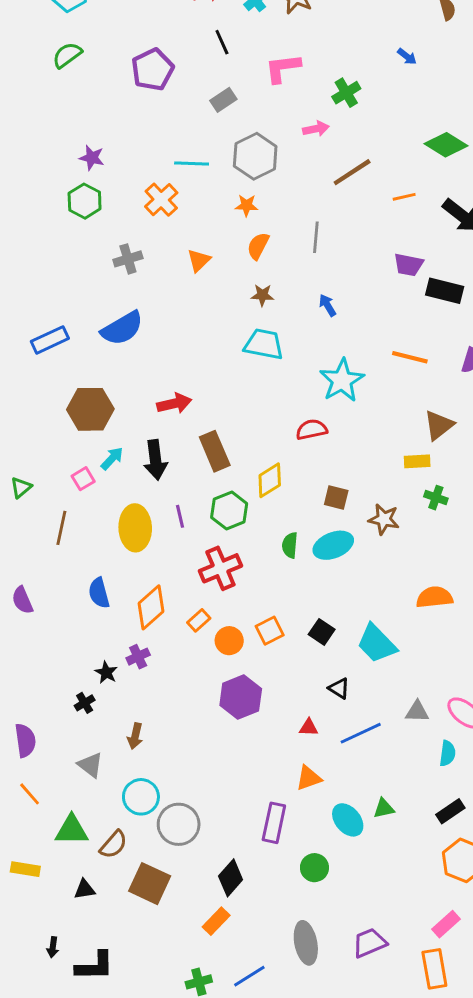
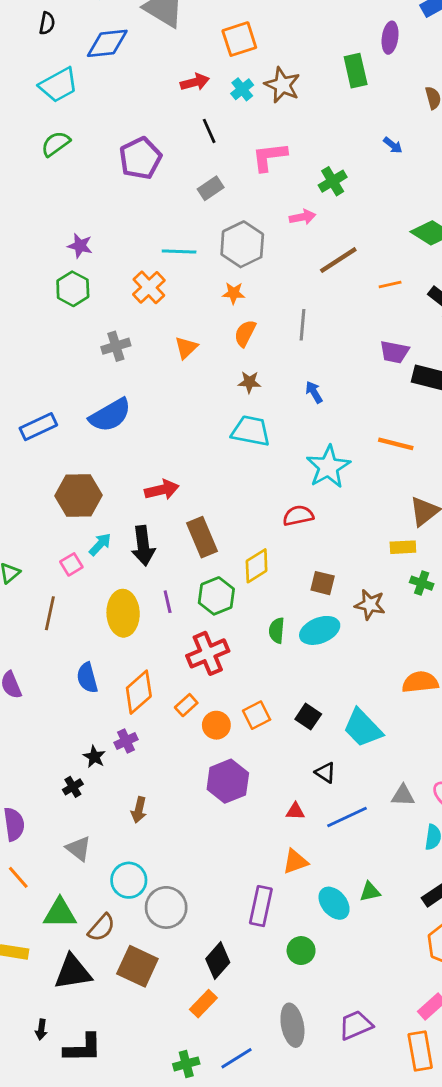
brown arrow: (135, 736) -> (139, 810), moved
black triangle: (85, 889) -> (73, 972), size x1.8

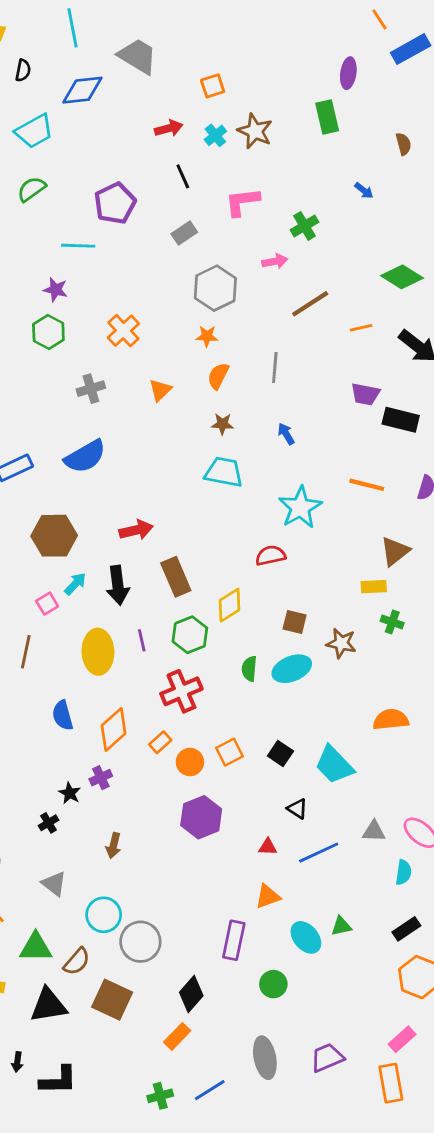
purple ellipse: (390, 38) -> (348, 73), moved
orange square: (239, 39) -> (213, 86), size x0.7
cyan line: (179, 251) -> (78, 246), moved

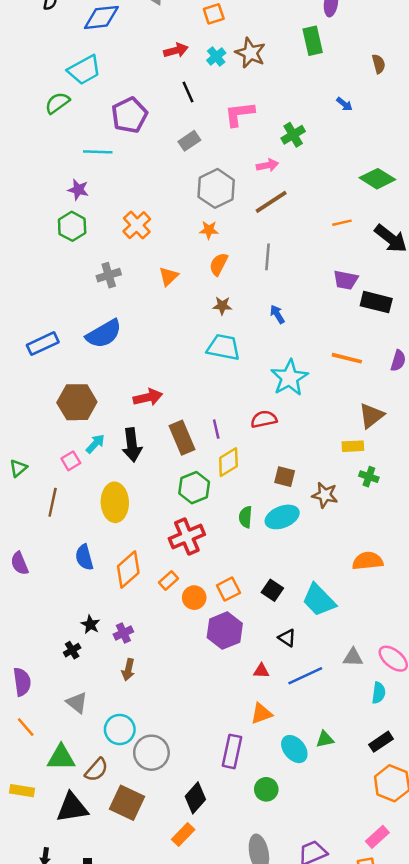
cyan trapezoid: (34, 131) -> (84, 70), moved
brown line: (310, 304) -> (271, 202), moved
purple line: (142, 640) -> (216, 429), moved
purple cross: (101, 778) -> (123, 633), moved
purple hexagon: (201, 817) -> (225, 631), moved

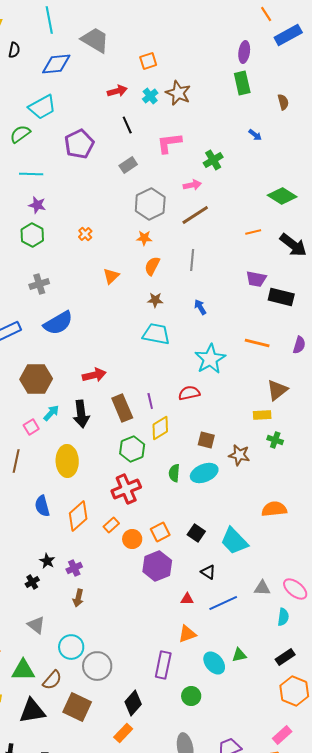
green rectangle: (313, 41) -> (242, 83), moved
cyan line: (98, 152) -> (31, 174), moved
orange cross: (137, 225) -> (85, 234), size x0.6
gray cross: (109, 275) -> (39, 284), moved

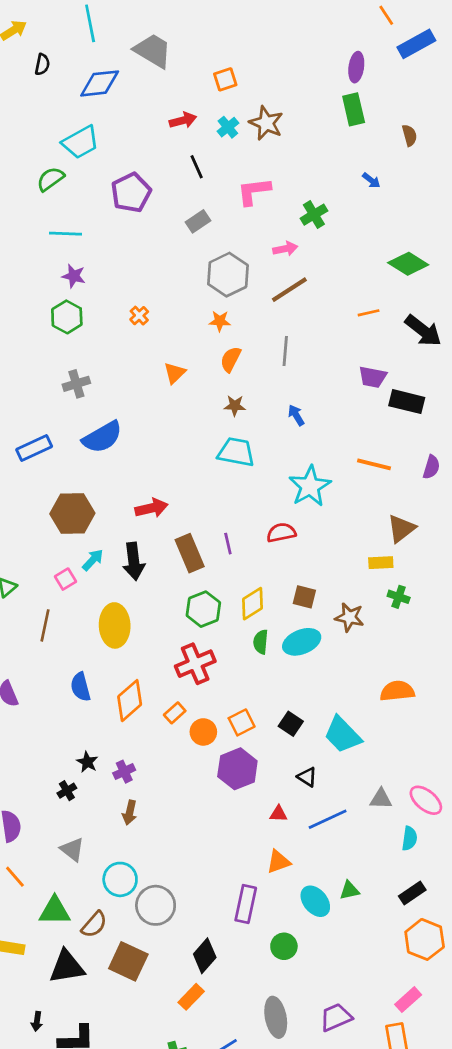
yellow diamond: (160, 428) -> (253, 604), moved

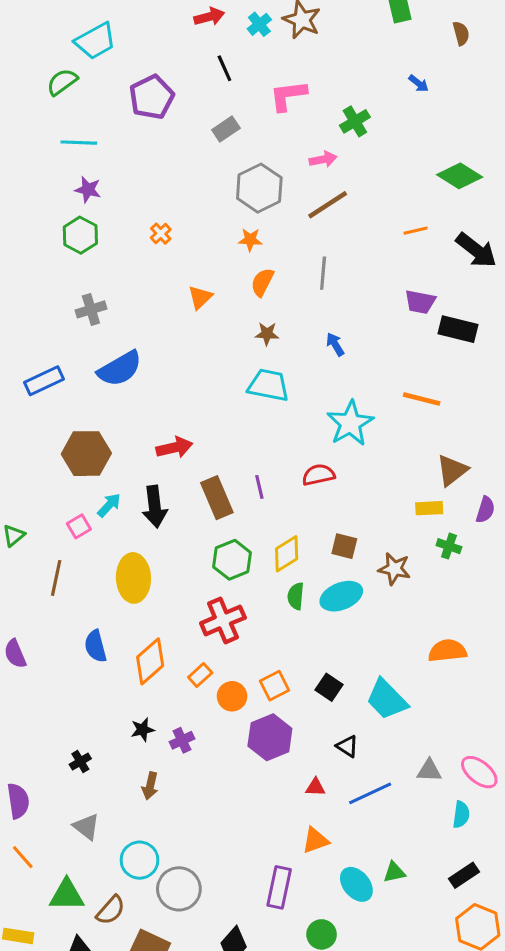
purple semicircle: (431, 467) -> (485, 510), moved
black star: (87, 762) -> (143, 730), moved, turned 30
purple cross: (124, 772) -> (182, 740), moved

